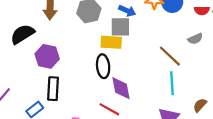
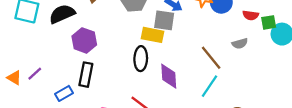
cyan line: (172, 83) -> (209, 86), turned 30
purple diamond: (121, 88) -> (169, 76), moved

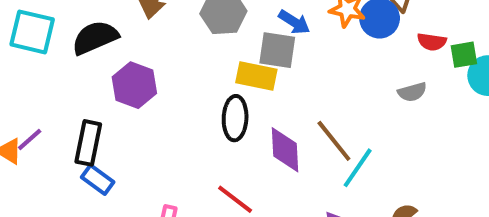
brown line: (211, 58) -> (334, 141), moved
purple line: (35, 74) -> (30, 139), moved
black rectangle: (86, 75) -> (88, 143), moved
blue rectangle: (64, 93) -> (98, 180), turned 66

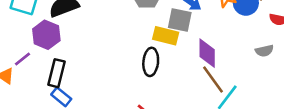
purple hexagon: (134, 85) -> (46, 35), moved
purple line: (30, 139) -> (22, 59), moved
purple diamond: (285, 150) -> (207, 53), moved

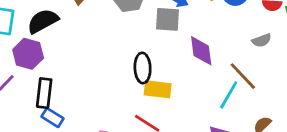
yellow rectangle: (166, 36) -> (158, 89), moved
brown line: (213, 79) -> (243, 76), moved

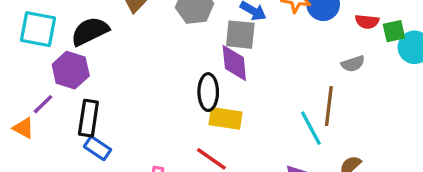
purple diamond: (201, 51) -> (234, 63), moved
brown line: (243, 76) -> (329, 106), turned 48
cyan line: (229, 95) -> (311, 128), turned -60

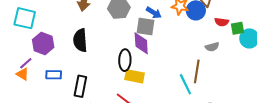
black semicircle: (90, 31) -> (80, 40), moved, turned -70
black rectangle: (88, 118) -> (80, 86), moved
orange triangle: (24, 128) -> (23, 74), moved
blue rectangle: (97, 148) -> (54, 75), moved, turned -35

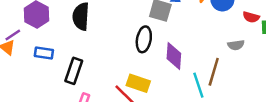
purple diamond: (141, 43) -> (174, 56), moved
black ellipse: (125, 60) -> (144, 39), moved
yellow rectangle: (135, 76) -> (138, 83), moved

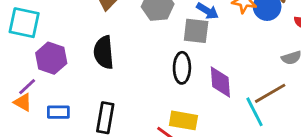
blue rectangle: (44, 53) -> (58, 112), moved
brown line: (214, 72) -> (270, 93), turned 52

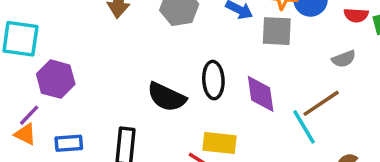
gray square: (196, 31) -> (277, 31), moved
black semicircle: (104, 52) -> (167, 97), moved, turned -56

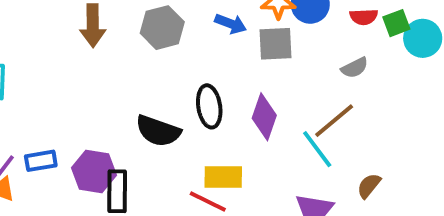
purple hexagon: (56, 79) -> (94, 172), moved
purple diamond: (261, 94) -> (264, 117), turned 33
blue rectangle: (69, 143) -> (41, 161), moved

